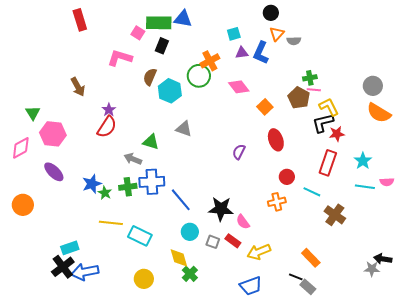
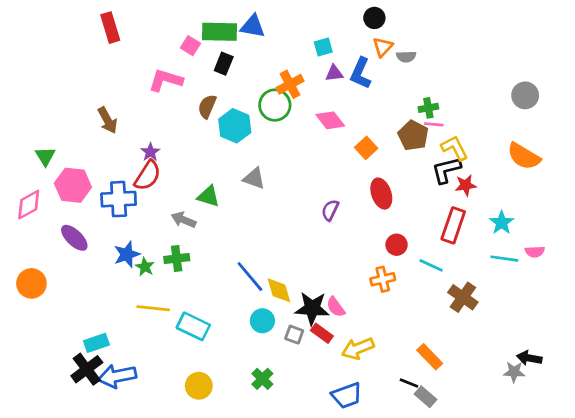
gray circle: (373, 86) -> (525, 95), moved
blue cross: (152, 182) -> (119, 199), moved
black star: (221, 209) -> (312, 308), moved
yellow diamond: (179, 258) -> (279, 290), moved

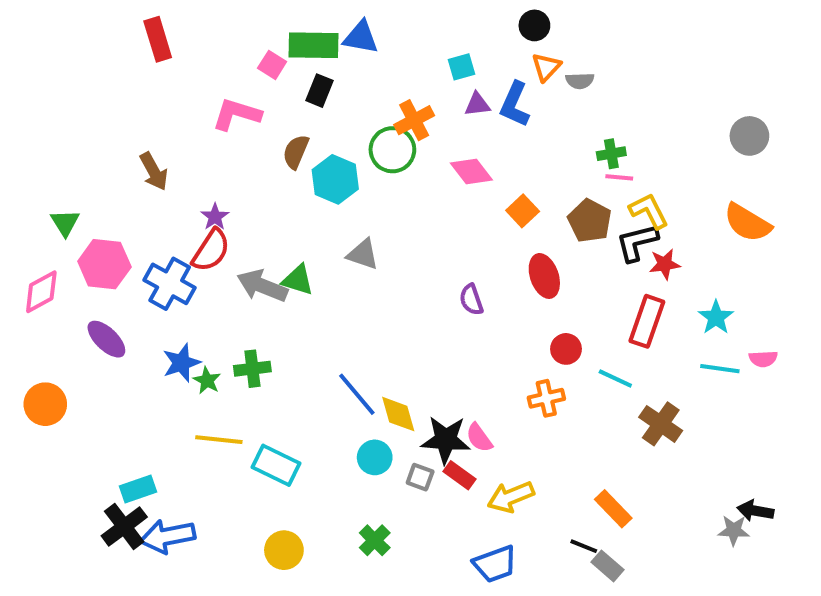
brown pentagon: (413, 135) -> (590, 221), moved
blue cross: (119, 199) -> (170, 284), turned 32
purple semicircle: (330, 210) -> (471, 300), turned -45
gray arrow: (184, 220) -> (262, 286), moved, size x1.4

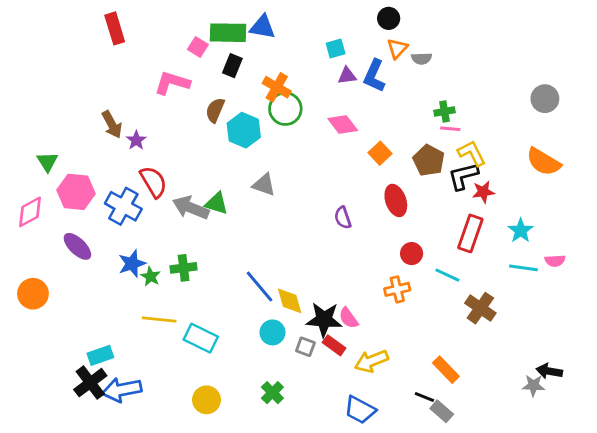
orange cross: (414, 120) -> (277, 87), moved, turned -32
purple star: (215, 217) -> (136, 140), moved
red semicircle: (211, 250) -> (153, 182), turned -64
blue trapezoid: (495, 564) -> (360, 410), turned 48

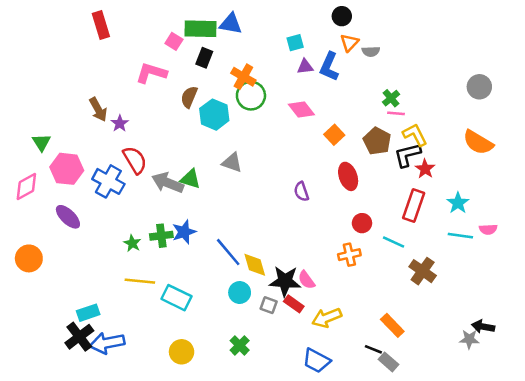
green cross: (445, 112) -> (391, 98), turned -30
red star: (483, 192) -> (425, 169), turned -30
blue star: (132, 264) -> (184, 232), moved

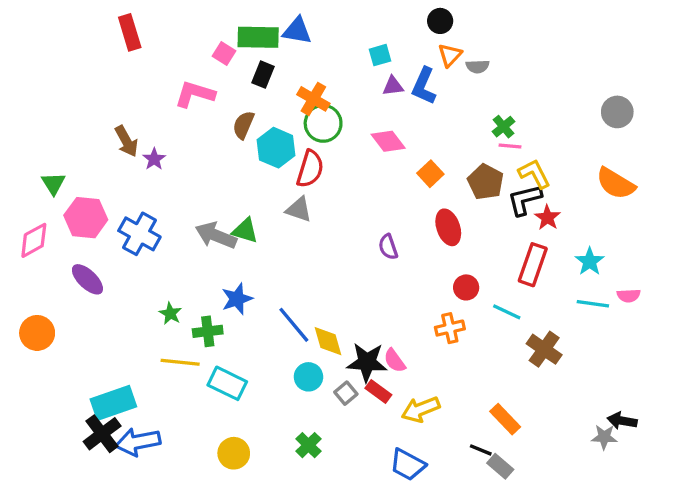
red semicircle: (135, 160) -> (310, 169), moved, turned 48
green cross: (161, 236) -> (208, 331), moved
gray square: (269, 305) -> (346, 393), turned 30
cyan rectangle: (88, 313) -> (113, 403), size x1.5

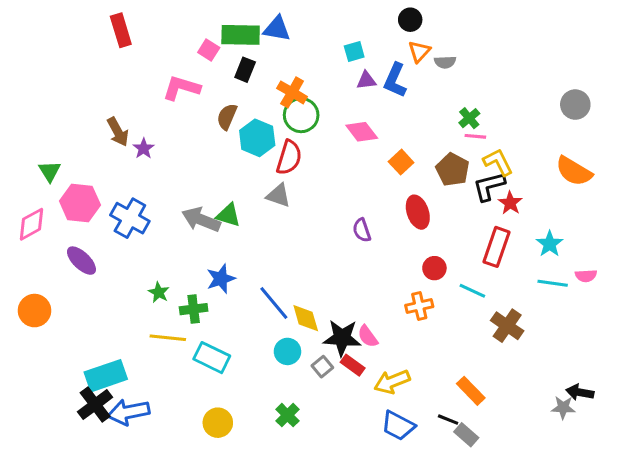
blue trapezoid: (408, 465) -> (398, 426), moved

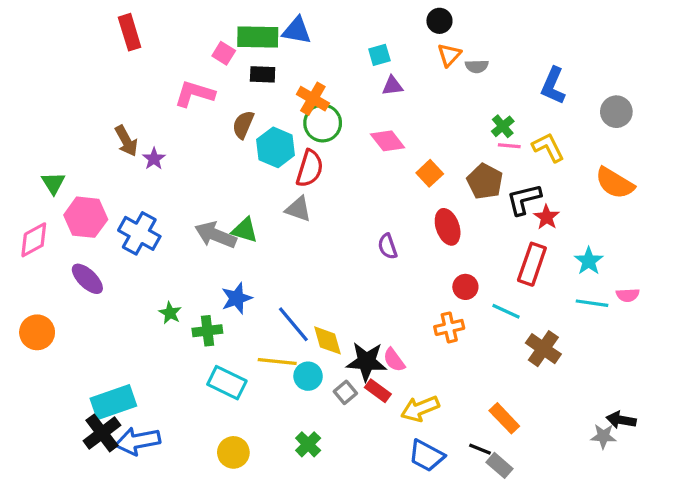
black rectangle: (245, 70) -> (263, 74), turned 70
blue L-shape: (395, 80) -> (553, 86), moved
yellow L-shape: (498, 162) -> (548, 147), moved
yellow line: (168, 338) -> (277, 362), moved

